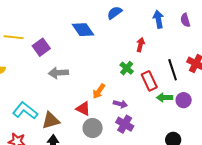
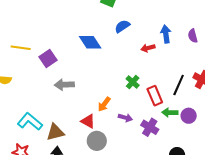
red arrow: (140, 45) -> (148, 48), moved, turned -120
black line: (173, 70) -> (179, 85), turned 40
purple cross: (125, 124) -> (150, 127), moved

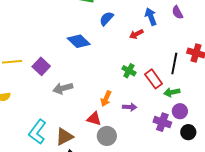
purple circle: (189, 116) -> (180, 111), moved
cyan L-shape: (30, 122) -> (37, 132), turned -80
purple cross: (150, 127) -> (162, 122), moved

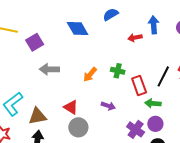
green cross: (129, 71) -> (118, 71), turned -32
orange arrow: (106, 99) -> (90, 74), moved

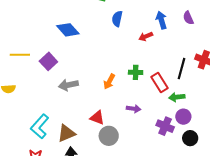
blue semicircle: (111, 14) -> (117, 19), turned -35
blue diamond: (78, 28) -> (68, 30), moved

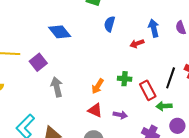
gray arrow: (68, 85) -> (57, 87), turned 84
purple circle: (183, 117) -> (177, 126), moved
red triangle: (97, 118) -> (95, 110), moved

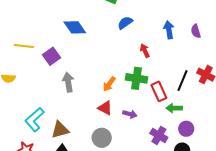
blue semicircle: (110, 24) -> (125, 23), turned 35
red arrow: (137, 43) -> (145, 51), moved, turned 80
green cross: (125, 79) -> (137, 78), size x1.5

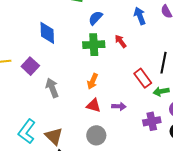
blue diamond: (75, 27) -> (47, 33), turned 45
green cross: (137, 78) -> (94, 45), moved
brown triangle: (60, 130) -> (54, 136), turned -48
purple cross: (159, 135) -> (152, 121), turned -30

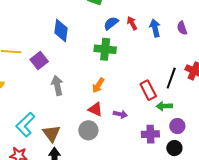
red arrow: (121, 41) -> (132, 23), moved
gray circle: (96, 135) -> (88, 130), moved

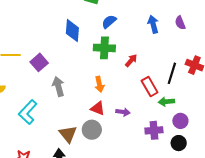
red arrow: (132, 23) -> (131, 60), moved, turned 72
blue diamond: (61, 30) -> (72, 31), moved
orange arrow: (98, 85) -> (99, 84), turned -42
cyan L-shape: (25, 125) -> (28, 112), moved
brown triangle: (51, 133) -> (68, 134), moved

